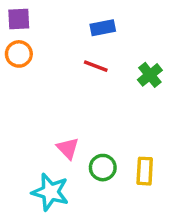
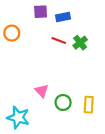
purple square: (19, 19) -> (41, 12), moved
green cross: (150, 75) -> (80, 43), moved
cyan star: (50, 192) -> (18, 117), moved

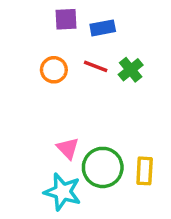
orange circle: (12, 33) -> (54, 70), moved
green circle: (63, 102) -> (103, 167), size x1.5
cyan star: (18, 117) -> (63, 192), moved

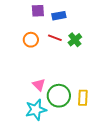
cyan star: (63, 192) -> (36, 110), turned -30

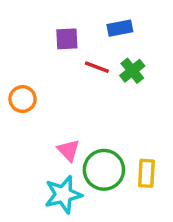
purple square: (38, 11) -> (67, 39), moved
blue rectangle: (59, 16) -> (120, 28), moved
orange circle: (31, 40) -> (23, 99), moved

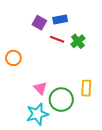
blue rectangle: (120, 28) -> (60, 19), moved
purple square: (67, 39) -> (39, 23), turned 32
yellow rectangle: (146, 173) -> (86, 88), moved

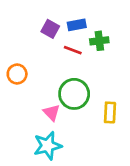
green cross: (78, 41) -> (99, 41), moved, turned 32
green circle: (61, 100) -> (74, 94), moved

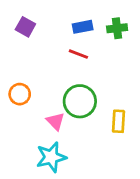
purple square: (50, 29) -> (25, 27), moved
green cross: (99, 41) -> (117, 28), moved
orange circle: (17, 74) -> (20, 94), moved

